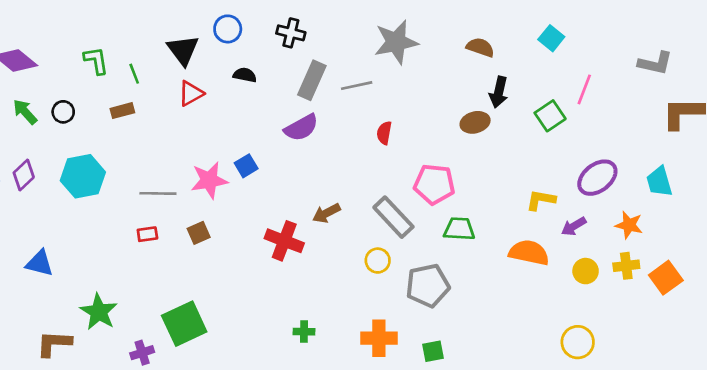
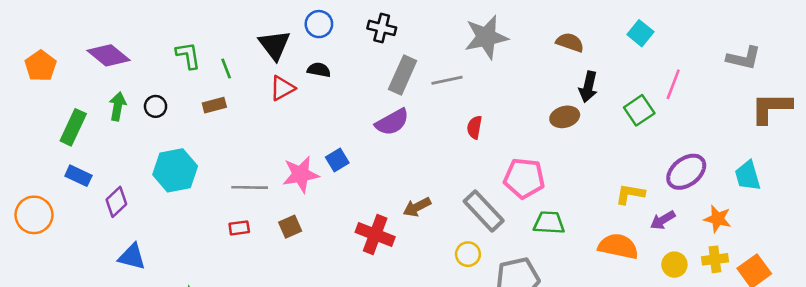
black semicircle: (245, 75) -> (319, 70), moved
green arrow: (25, 112) -> (118, 106), turned 52
purple diamond: (24, 175) -> (116, 202), moved

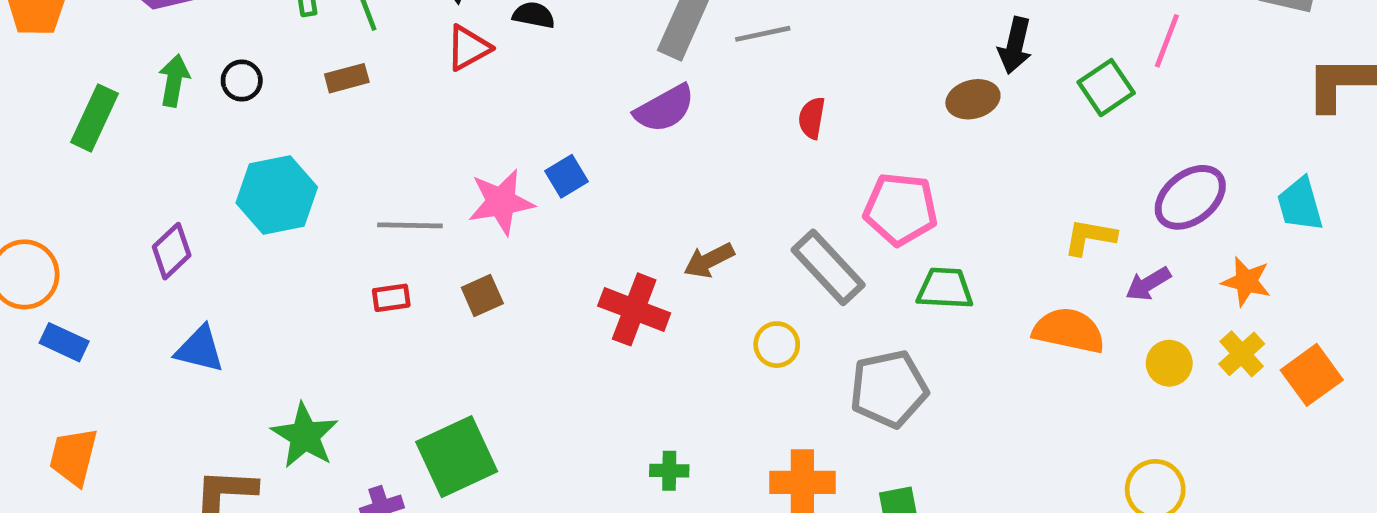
blue rectangle: (78, 176) -> (64, 342), moved
yellow circle: (468, 254) -> (777, 345), moved
yellow cross: (715, 259) -> (1242, 354), turned -35

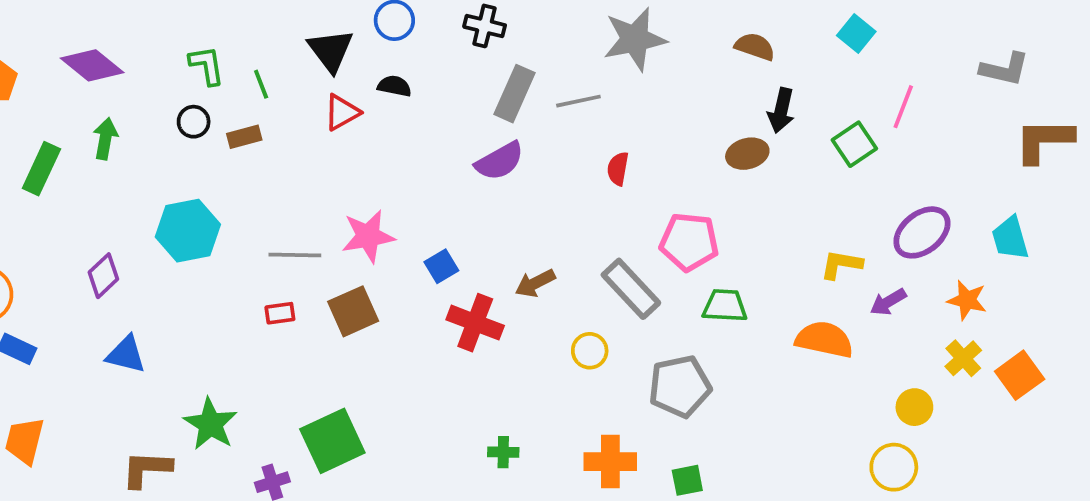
black circle: (242, 81) -> (194, 122), moved
blue square: (566, 176) -> (441, 266), moved
brown square: (482, 295) -> (353, 311), size x1.5
yellow circle: (1169, 363) -> (914, 407), moved

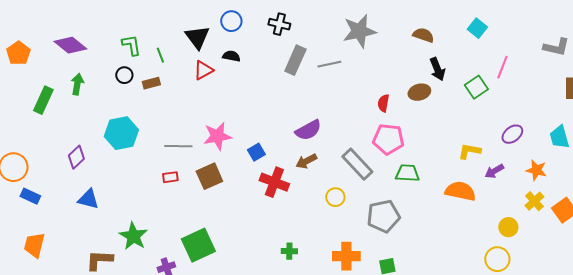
black arrow: (781, 110) -> (437, 69), turned -35
purple semicircle: (500, 161) -> (308, 130), moved
red semicircle: (618, 169) -> (383, 103), moved
purple ellipse: (922, 232) -> (512, 134), size x0.7

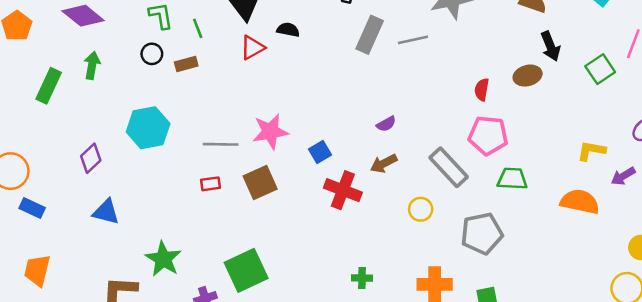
purple semicircle: (308, 130) -> (386, 124), size x0.6

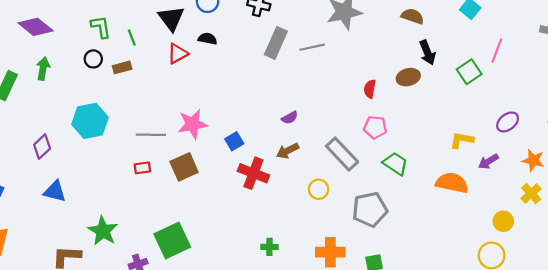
pink pentagon: (488, 135) -> (375, 127), size x0.7
green trapezoid: (512, 179) -> (395, 164), turned 30

